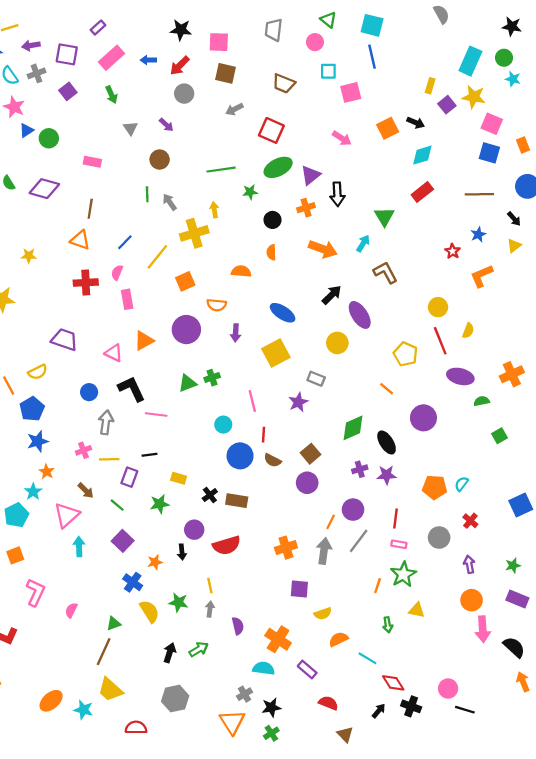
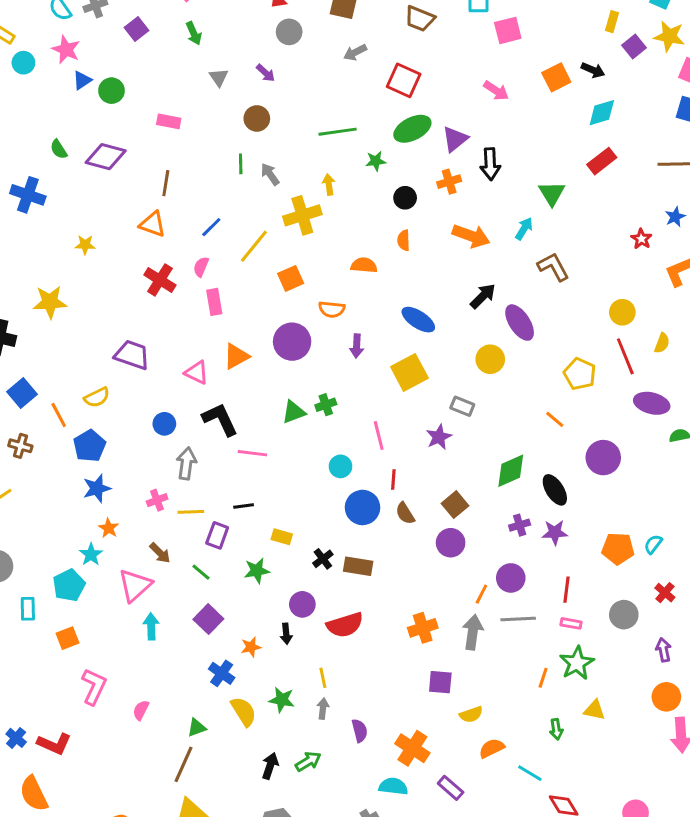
red cross: (86, 283) -> (160, 280), turned 35
brown semicircle: (272, 460) -> (405, 513), turned 30
gray line: (359, 541) -> (518, 619), turned 50

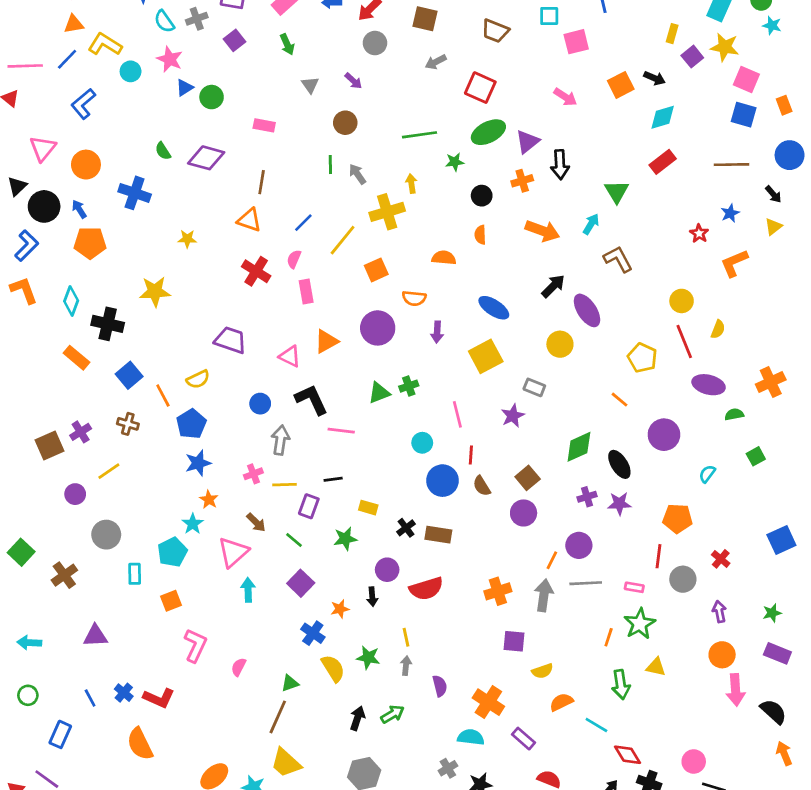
cyan semicircle: (653, 544) -> (707, 474), moved
red line: (567, 590) -> (659, 556), moved
green arrow: (556, 729) -> (621, 685), size x1.5

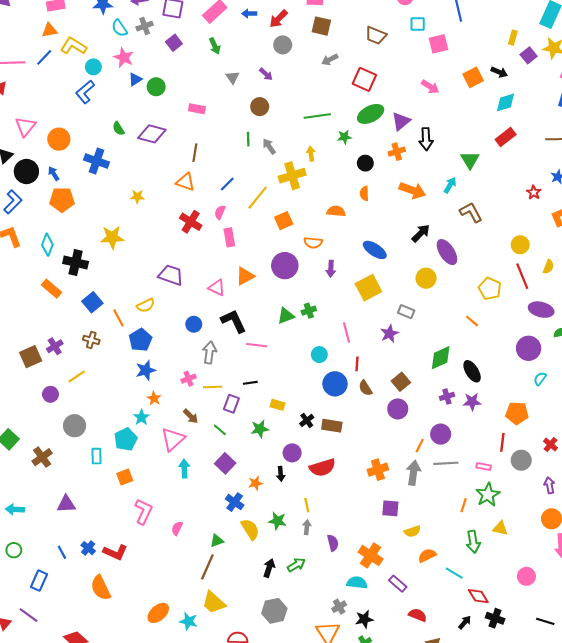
blue L-shape: (83, 104) -> (85, 92), moved
purple circle: (664, 435) -> (529, 348), moved
pink circle: (694, 761) -> (526, 576), moved

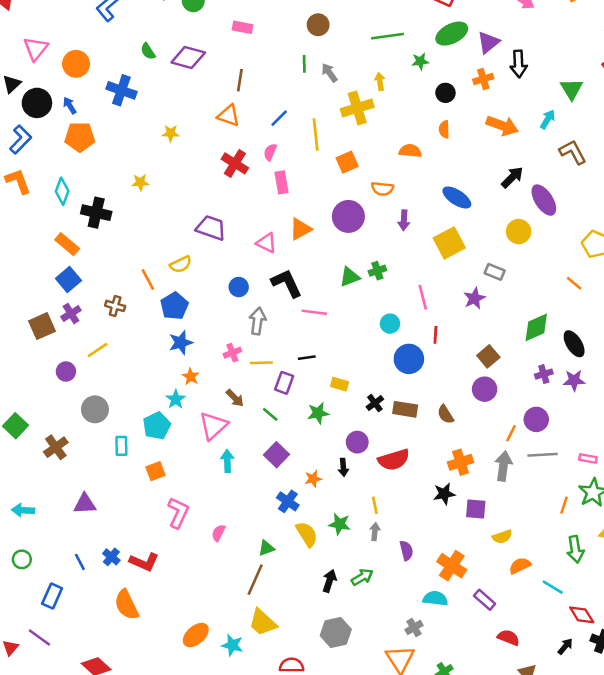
yellow line: (258, 198) -> (316, 134), turned -45
yellow star: (112, 237) -> (140, 182), size x0.6
blue square: (92, 302) -> (68, 279), moved
brown semicircle: (365, 388) -> (445, 414), moved
black star: (364, 619) -> (444, 494), moved

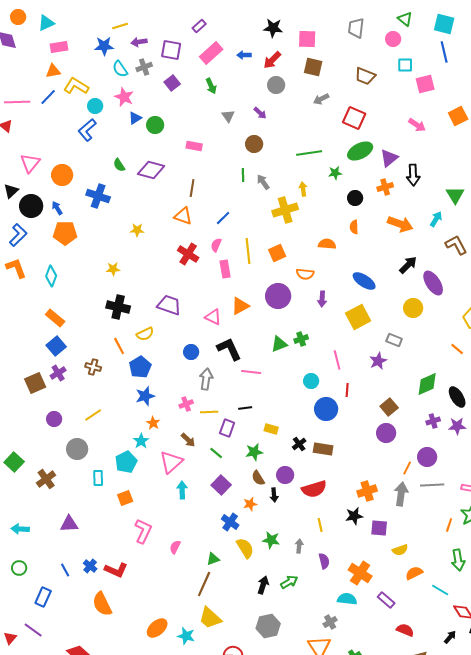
yellow line: (316, 134) -> (248, 251), moved
black cross: (96, 213) -> (118, 307), moved
yellow line: (97, 350) -> (93, 415), moved
brown semicircle: (445, 414) -> (258, 478), moved
yellow line: (375, 505) -> (320, 525), moved

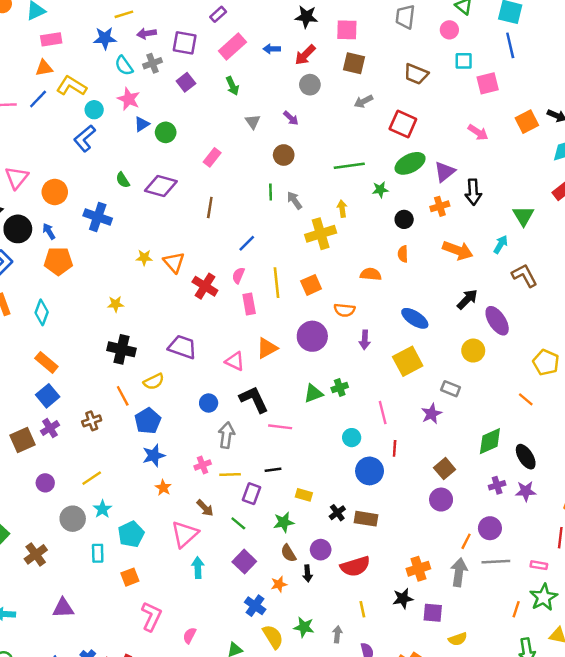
pink rectangle: (194, 146) -> (212, 157), turned -63
orange triangle: (183, 216) -> (174, 262), moved, turned 30
brown cross: (93, 367) -> (92, 421), turned -35
cyan star: (141, 441) -> (102, 509), moved

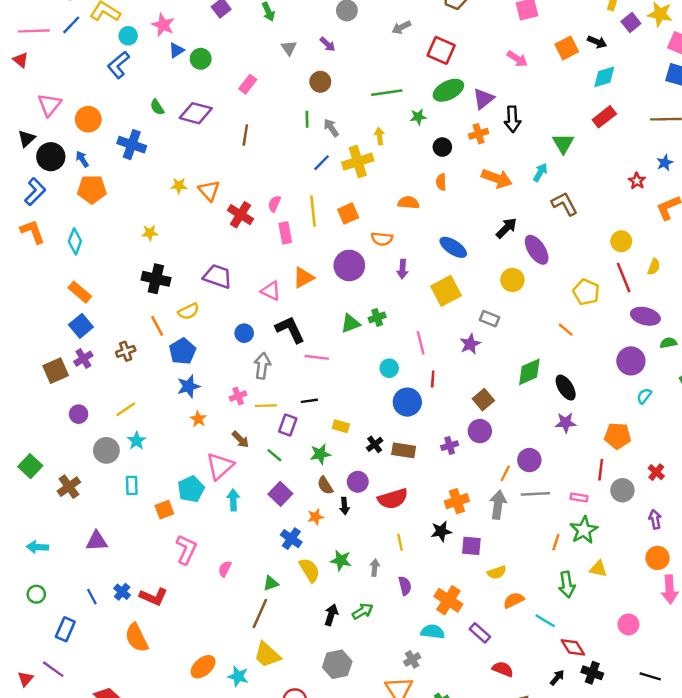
blue line: (247, 243) -> (321, 163), moved
purple cross: (497, 485) -> (450, 446), moved
cyan pentagon: (131, 534) -> (191, 489), moved

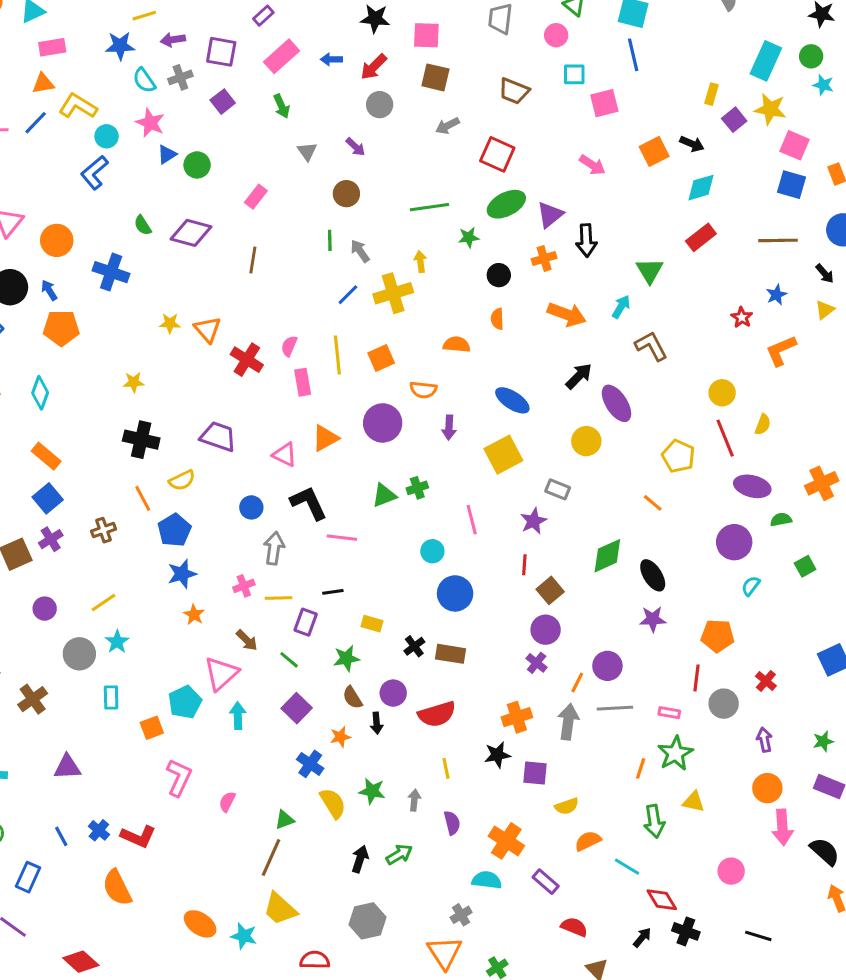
red line: (433, 379) -> (524, 565), moved
purple cross: (450, 446) -> (537, 663), moved, turned -35
orange ellipse: (203, 667) -> (200, 924), turned 75

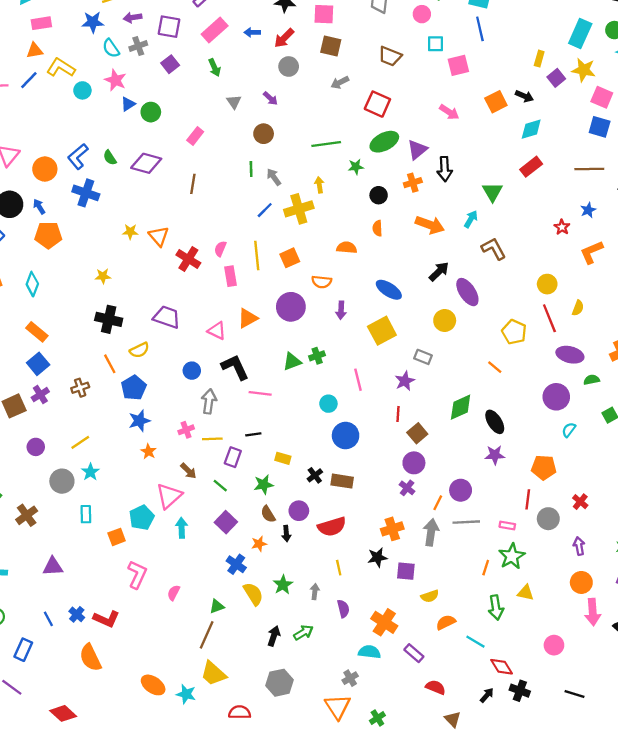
blue L-shape: (94, 173) -> (78, 156), moved
green star: (372, 791) -> (283, 585), turned 30

